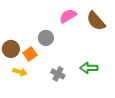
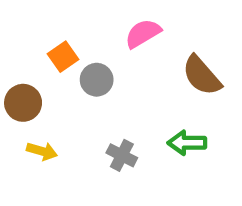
brown semicircle: (96, 21) -> (202, 76), moved
orange square: (30, 54) -> (63, 57), moved

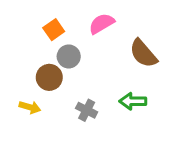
orange square: (63, 57) -> (54, 30), moved
brown circle: (23, 103) -> (49, 77), moved

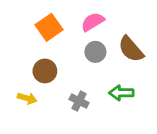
orange square: (54, 30) -> (49, 27), size x1.4
gray circle: (69, 56) -> (95, 52), moved

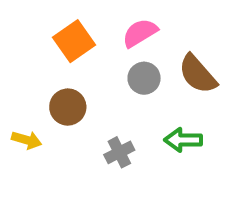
yellow arrow: (27, 98) -> (27, 140), moved
gray cross: (79, 101) -> (119, 152), turned 36

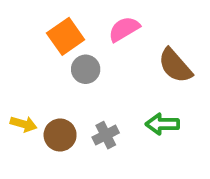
gray circle: (144, 78) -> (86, 69), moved
brown circle: (68, 107) -> (60, 135), moved

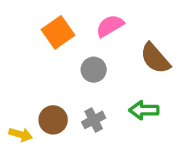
gray circle: (86, 69) -> (94, 70), moved
yellow arrow: (24, 124) -> (21, 134), moved

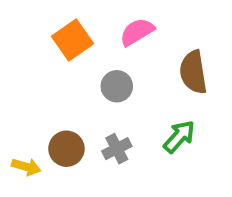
brown semicircle: (155, 58) -> (193, 72), turned 32
green arrow: (144, 110) -> (179, 137), turned 132

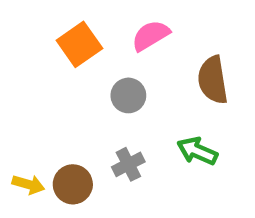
green arrow: (179, 137) -> (197, 151), turned -108
brown circle: (66, 149) -> (73, 184), moved

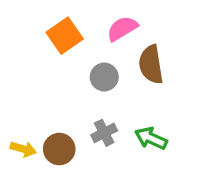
brown semicircle: (213, 80) -> (151, 64), moved
green arrow: (197, 151) -> (151, 138), moved

